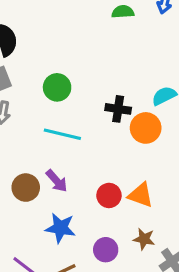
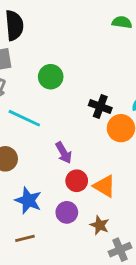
cyan line: (62, 134) -> (24, 118), moved
purple arrow: (57, 181) -> (64, 153), moved
purple circle: (106, 250) -> (67, 212), moved

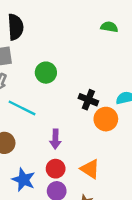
purple arrow: (64, 153) -> (55, 139), turned 30
red circle: (77, 181) -> (56, 169), moved

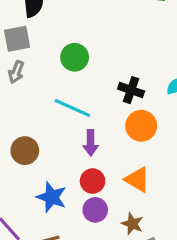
cyan line: (22, 108) -> (72, 108), moved
orange circle: (106, 119) -> (141, 126), moved

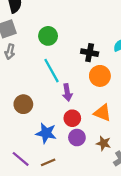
cyan line: (72, 108) -> (52, 71), turned 45

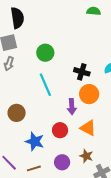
purple arrow: (67, 92) -> (72, 107), moved
purple circle: (77, 138) -> (62, 162), moved

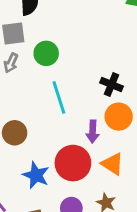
green circle: (45, 53) -> (46, 53), moved
red circle: (60, 130) -> (73, 163), size x1.6

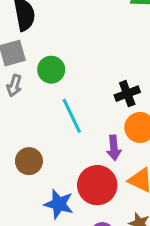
black cross: (111, 84) -> (127, 94), turned -35

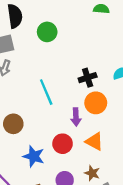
green circle: (51, 70) -> (47, 32), moved
red circle: (97, 185) -> (63, 144), size x0.7

